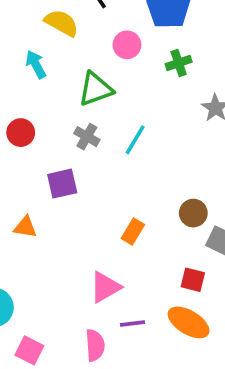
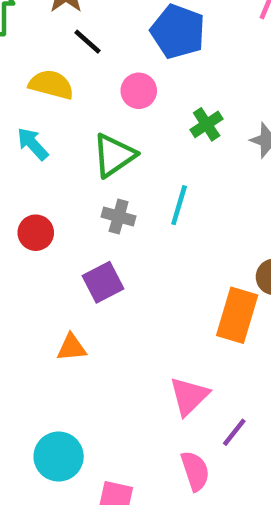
green cross: (179, 63) -> (207, 124), moved
orange rectangle: (133, 232) -> (237, 315), moved, size x1.6
purple line: (132, 323) -> (234, 432), turned -30

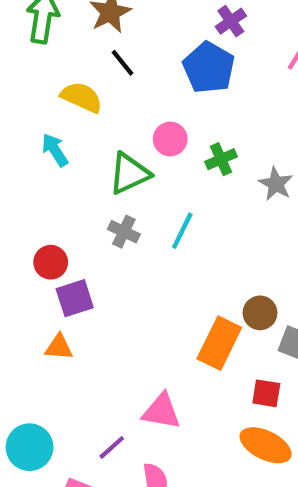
pink circle: (139, 91) -> (170, 139), moved
red circle: (36, 233) -> (51, 262), moved
purple square: (103, 282) -> (75, 298), moved
pink triangle: (189, 396) -> (161, 411), turned 45
purple line: (234, 432) -> (112, 447), moved

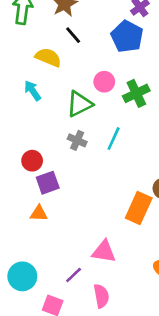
green cross: (221, 159) -> (136, 93), size x1.4

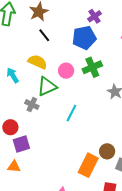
blue pentagon: (127, 37) -> (84, 38), turned 30
yellow semicircle: (48, 57) -> (38, 62), moved
green cross: (136, 93) -> (92, 67), moved
gray cross: (77, 140) -> (32, 105), moved

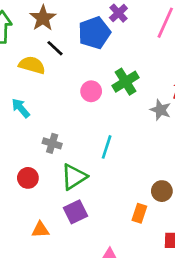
blue pentagon: (84, 38) -> (94, 33), moved
yellow semicircle: (38, 62) -> (32, 65), moved
green triangle: (47, 86) -> (74, 177), moved
purple square: (21, 144) -> (75, 212), moved
orange rectangle: (88, 165) -> (139, 213), size x0.6

